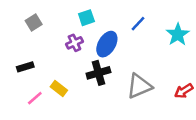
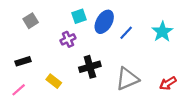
blue line: (138, 24) -> (126, 33), moved
blue ellipse: (107, 44) -> (104, 22), moved
pink line: (35, 98) -> (19, 90), moved

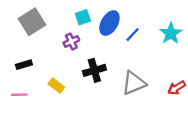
gray square: (31, 21) -> (32, 22), size x1.6
pink line: (19, 90) -> (19, 95), turned 40

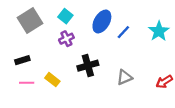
cyan square: (83, 17) -> (65, 16), moved, turned -32
gray triangle: (134, 83) -> (124, 77), size x0.7
pink line: (19, 95) -> (27, 83), moved

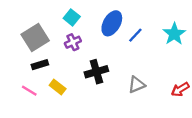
gray square: (30, 20) -> (35, 37), moved
black rectangle: (22, 60) -> (40, 65), moved
pink line: (27, 83) -> (29, 91), turned 32

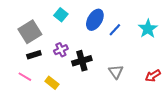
purple cross: (73, 42) -> (61, 50), moved
gray triangle: (137, 85) -> (116, 72), turned -42
yellow rectangle: (58, 87) -> (52, 83), moved

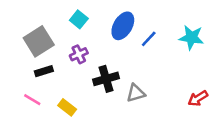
cyan star: (148, 29) -> (191, 37), turned -30
purple cross: (61, 50) -> (79, 54), moved
gray triangle: (116, 72) -> (136, 93), moved, turned 49

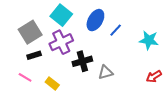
cyan square: (79, 19) -> (61, 15), size x1.5
cyan star: (191, 37) -> (149, 40), moved
purple cross: (79, 54) -> (61, 42), size x1.6

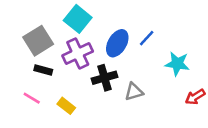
blue ellipse: (95, 20) -> (117, 43), moved
cyan star: (149, 40) -> (177, 64), moved
black rectangle: (34, 55) -> (43, 70), turned 32

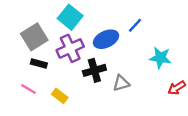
blue line: (147, 38) -> (135, 25), moved
blue ellipse: (117, 43) -> (106, 39), turned 35

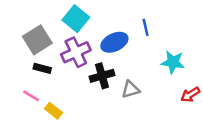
blue line: (135, 25) -> (146, 27), turned -56
yellow rectangle: (60, 96) -> (53, 111), moved

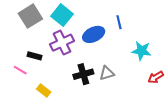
gray square: (37, 40) -> (30, 16), moved
black cross: (102, 76) -> (83, 74), moved
pink line: (31, 96) -> (20, 70), moved

